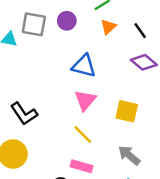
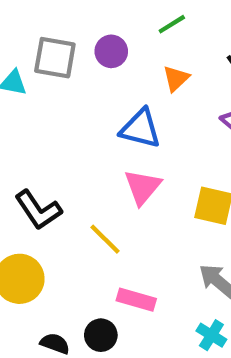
orange triangle: (108, 27) -> (176, 78), moved
yellow line: (83, 134) -> (105, 239), moved

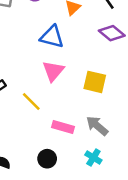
pink rectangle: (136, 300) -> (63, 127), moved
black circle: (101, 335) -> (47, 159), moved

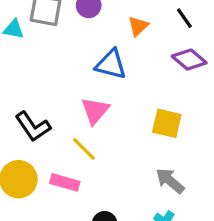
pink triangle: (53, 71) -> (95, 111), moved
pink rectangle: (63, 127) -> (65, 182), moved

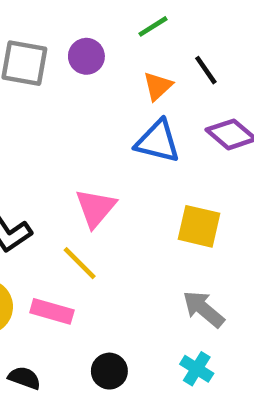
black line: (184, 18) -> (206, 70), moved
blue triangle: (111, 64) -> (158, 141), moved

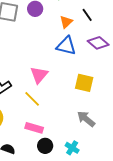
pink rectangle: (52, 311) -> (34, 128), moved
cyan cross: (197, 369) -> (72, 148), moved

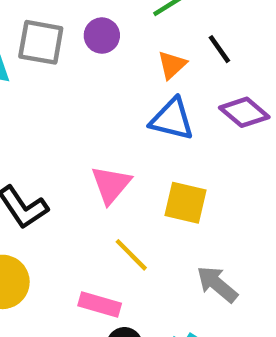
yellow square: (84, 83) -> (185, 203), moved
yellow line: (32, 99) -> (131, 255), moved

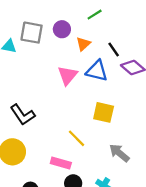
black line: (219, 49) -> (114, 49), moved
orange triangle: (172, 65) -> (83, 44), moved
pink triangle: (111, 185) -> (68, 75), moved

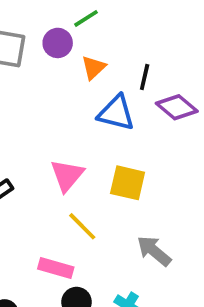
green line: (95, 15) -> (86, 18), moved
black line: (114, 49) -> (145, 77), turned 48
pink triangle: (68, 75) -> (67, 175), moved

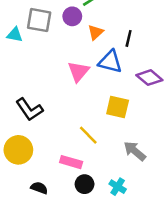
purple diamond: (177, 107) -> (149, 78), moved
pink triangle: (67, 175) -> (78, 71), moved

